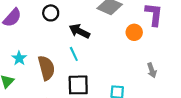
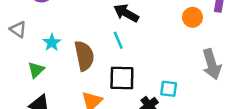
gray arrow: (152, 70) -> (212, 64), size x1.6

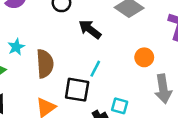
orange circle: (192, 17) -> (144, 57), moved
cyan line: (118, 40) -> (95, 69), moved, turned 42

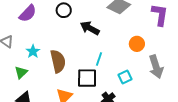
cyan square: (120, 106) -> (125, 77), moved, turned -32

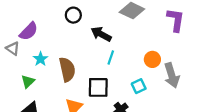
purple semicircle: (28, 13) -> (29, 31), moved
orange circle: (137, 44) -> (152, 59), moved
cyan line: (99, 59) -> (111, 58), moved

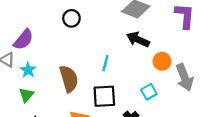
black arrow: (101, 34) -> (138, 39), moved
cyan line: (111, 58) -> (105, 63), moved
cyan star: (41, 59) -> (28, 70), moved

